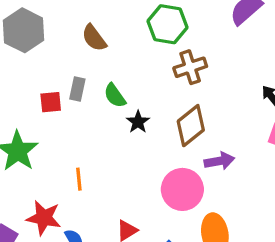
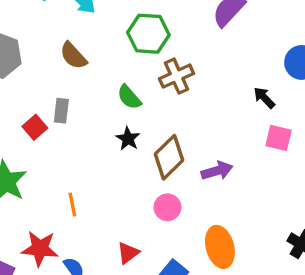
green semicircle: (115, 96) -> (129, 97), moved
red square: (51, 102) -> (35, 127), turned -30
brown diamond: (191, 126) -> (169, 157), moved
pink circle: (182, 189) -> (167, 207), moved, size x0.6

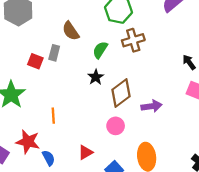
brown semicircle: (73, 56) -> (71, 31), moved
green semicircle: (129, 97) -> (100, 50), turned 66
red square: (35, 127) -> (35, 61), turned -35

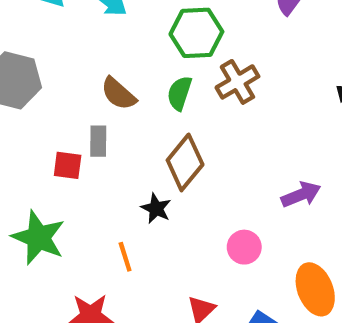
green semicircle: (100, 50) -> (179, 93), moved
black star: (96, 77) -> (156, 208), moved
brown diamond: (121, 93) -> (185, 162), moved

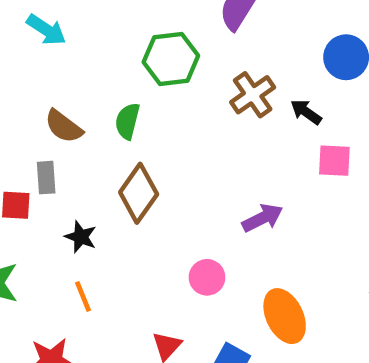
green hexagon: (196, 33) -> (171, 59), moved
brown cross: (237, 82) -> (253, 95), moved
black star: (156, 208) -> (81, 237), moved

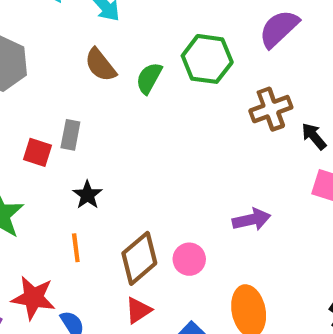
green semicircle: (127, 121) -> (149, 78), moved
brown semicircle: (64, 126) -> (100, 65), moved
brown diamond: (139, 193) -> (139, 258), moved

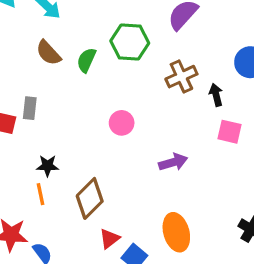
black arrow: (314, 136) -> (216, 95), turned 30
black star: (87, 195) -> (47, 166), moved, turned -30
pink circle: (189, 259) -> (122, 123), moved
red triangle: (138, 310) -> (109, 239), moved

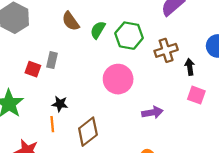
green hexagon: (130, 42) -> (129, 36), moved
pink circle: (122, 123) -> (118, 79), size x1.6

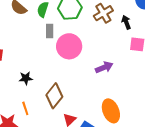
gray rectangle: (52, 60) -> (50, 31), moved
orange line: (52, 124) -> (25, 108), moved

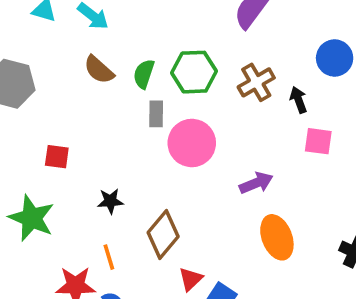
orange ellipse: (111, 111) -> (277, 237), moved

